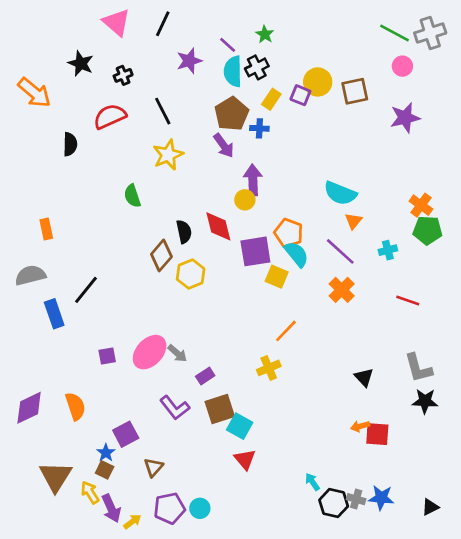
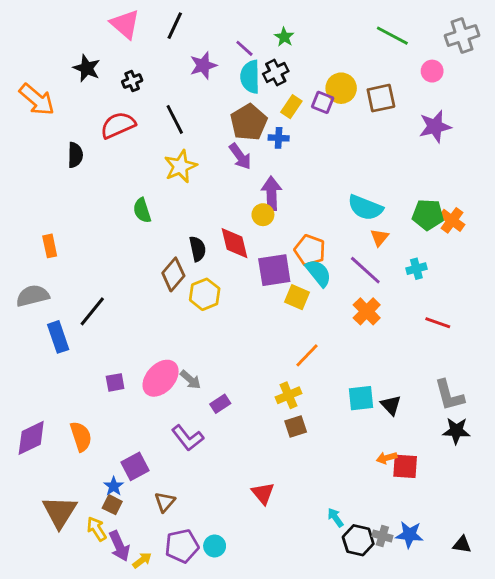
green line: (394, 33) -> (392, 36), moved
green pentagon: (428, 230) -> (428, 215), moved
brown square: (220, 409) -> (296, 427), moved, size x0.7
cyan square: (240, 426) -> (361, 398), moved, turned -35
black triangle: (430, 507) -> (462, 545), turned 36

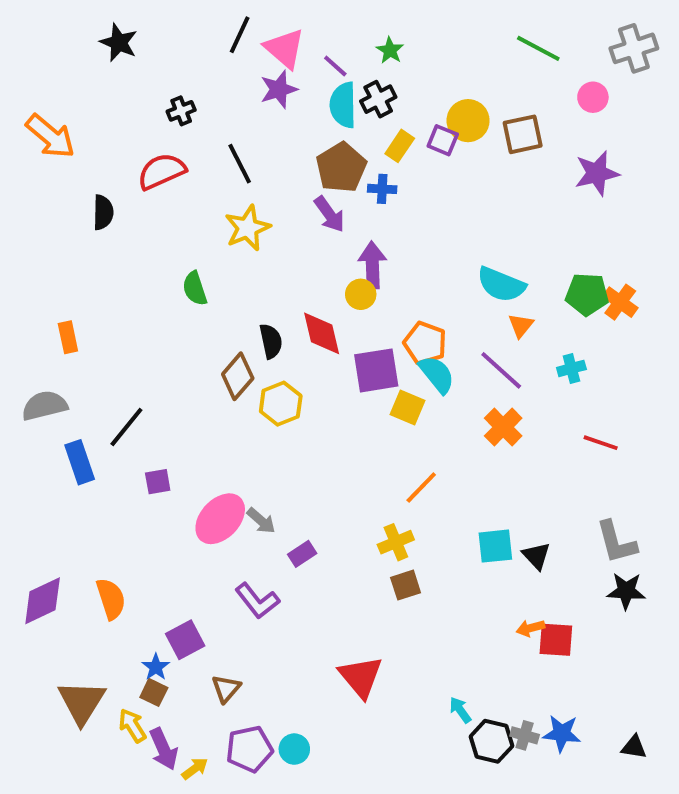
pink triangle: (125, 24) -> (285, 48), moved
black star: (87, 68) -> (119, 43), moved
purple square: (115, 382) -> (158, 482), moved
red triangle: (263, 493) -> (361, 677), size x1.4

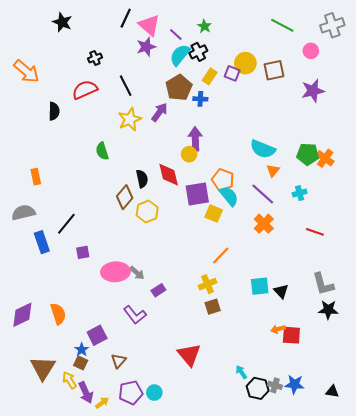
cyan semicircle: (343, 105) -> (180, 55), turned 40
purple arrow: (329, 214) -> (159, 112), moved, turned -108
pink ellipse: (220, 519) -> (115, 272), turned 44

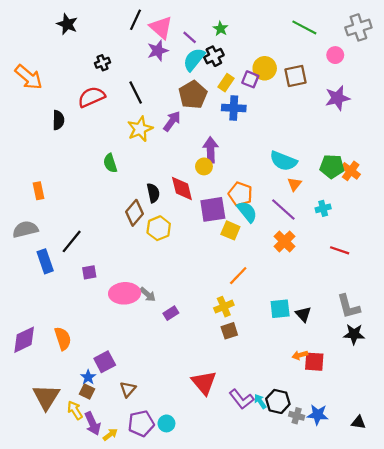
blue cross: (200, 99) -> (234, 108), moved, size x1.5
purple L-shape: (135, 315) -> (241, 399), moved
black hexagon: (258, 388) -> (278, 401), moved

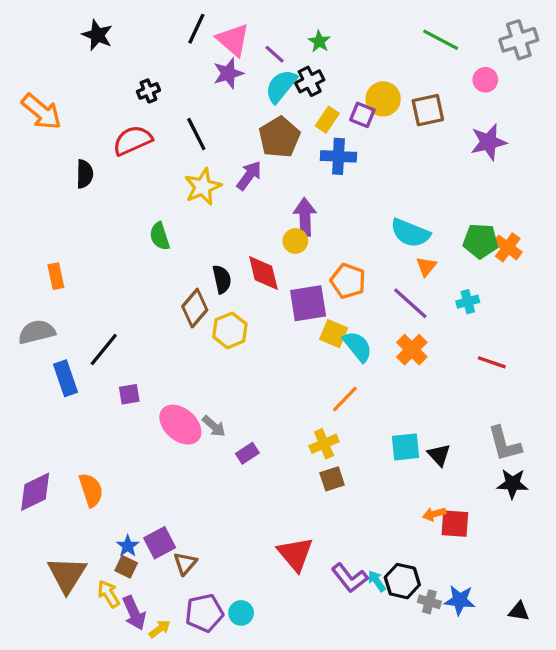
cyan semicircle: (247, 212) -> (358, 346), moved
pink ellipse: (125, 293) -> (180, 425), turned 44
purple square: (105, 362) -> (160, 543), moved

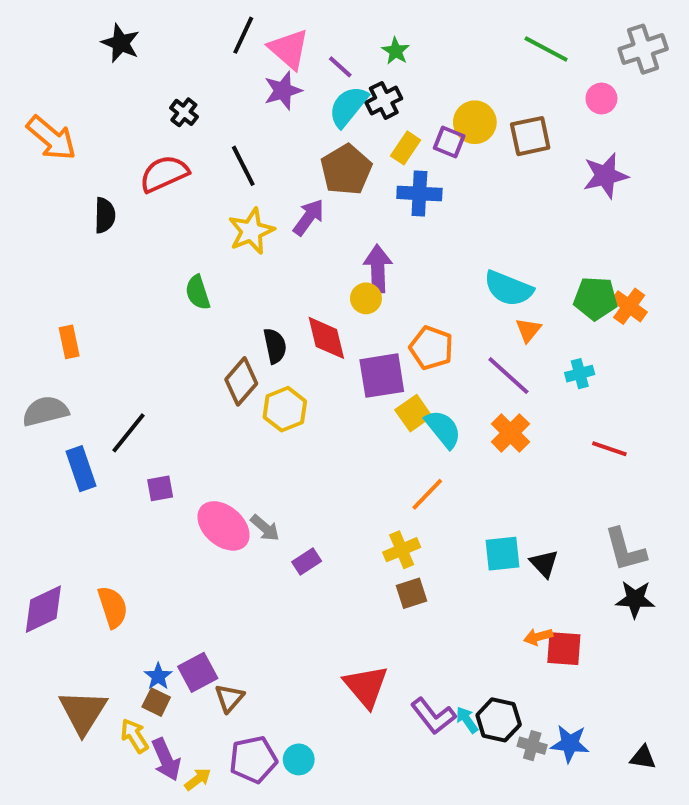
black cross: (148, 91) -> (184, 112), turned -30
yellow square: (334, 334) -> (413, 413), turned 32

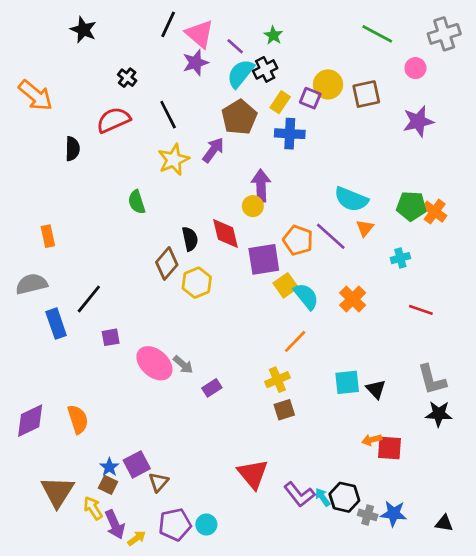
purple line: (508, 376) -> (331, 236), moved

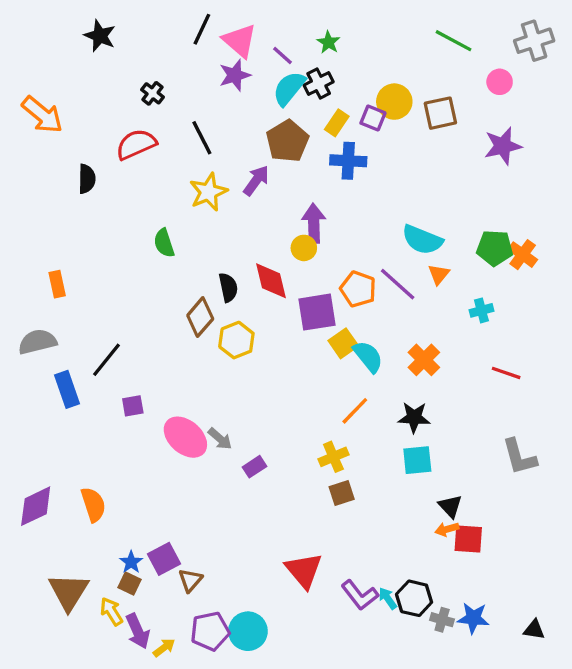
black triangle: (376, 389) -> (450, 506), moved
black star: (439, 414) -> (414, 417), moved
cyan circle: (206, 525) -> (248, 631), size x1.5

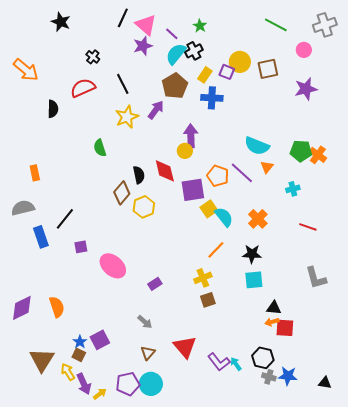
gray arrow: (220, 439) -> (145, 322), moved
black triangle: (450, 506) -> (274, 308), turned -42
brown triangle: (190, 580) -> (148, 353), moved
black hexagon: (414, 598) -> (263, 358), moved

